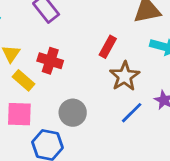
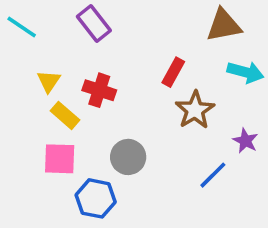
blue line: (132, 113) -> (213, 175), moved

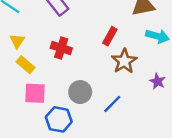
yellow triangle: (49, 81) -> (17, 41), moved
yellow rectangle: (65, 115) -> (26, 65), moved
blue line: (213, 175) -> (112, 104), moved

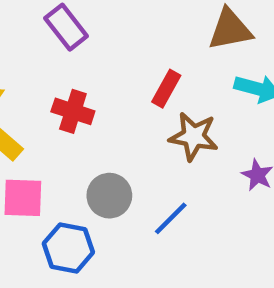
brown star: (124, 61) -> (194, 136), turned -30

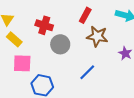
gray circle: (109, 196) -> (60, 44), moved

